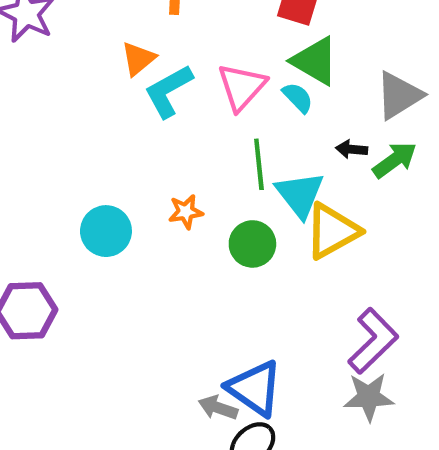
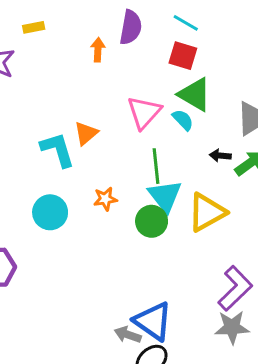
orange triangle: (138, 59) -> (86, 133), moved
cyan L-shape: (168, 91) -> (58, 150), moved, turned 102
cyan triangle: (300, 194) -> (165, 196), moved

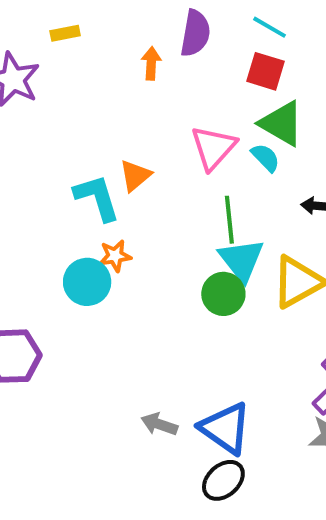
orange star: (105, 199) -> (115, 256), moved
gray arrow: (128, 335) -> (159, 424), moved

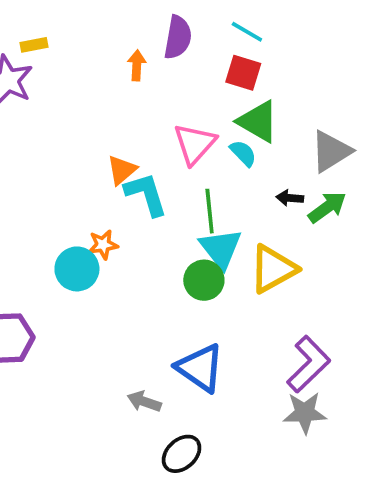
yellow rectangle: (65, 33) -> (34, 45), moved
cyan L-shape: (97, 198) -> (146, 194), moved
blue triangle: (225, 428) -> (200, 368), moved
black ellipse: (223, 480) -> (182, 454), moved

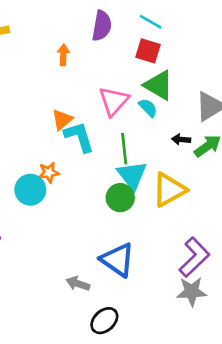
orange arrow: (137, 65) -> (63, 55), moved

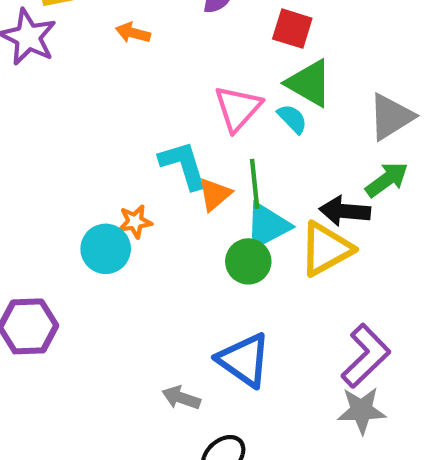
orange arrow: (63, 55) -> (133, 33), moved, turned -78
orange triangle: (62, 120) -> (215, 194), moved
black arrow: (181, 139) -> (345, 211), moved, size x1.6
cyan triangle: (132, 175) -> (267, 226), turned 40

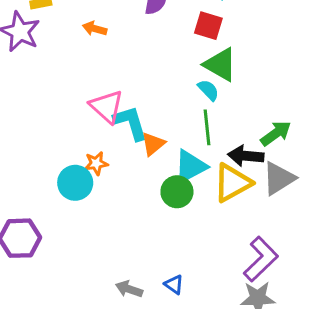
pink triangle: (238, 108) -> (107, 106), moved, turned -30
gray triangle: (391, 117) -> (279, 178), moved
green line: (255, 184) -> (207, 127), moved
blue triangle: (244, 360) -> (174, 285), moved, size x0.5

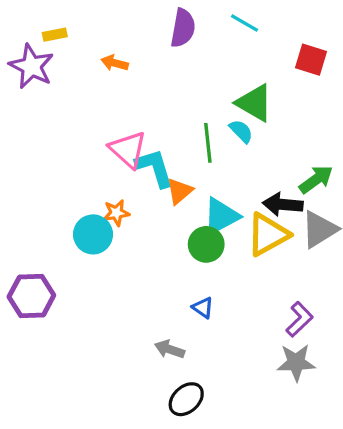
red square: (208, 26) -> (311, 60), moved
green line: (207, 127) -> (208, 143), moved
purple L-shape: (261, 259) -> (299, 319), size x0.7
blue triangle: (174, 285) -> (203, 308), moved
gray arrow: (129, 289) -> (170, 349), moved

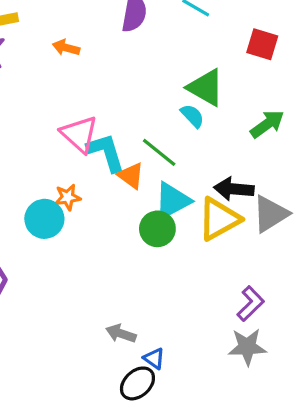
green line: (208, 143) -> (159, 152), moved, turned -45
green arrow: (316, 179) -> (267, 124), moved
orange triangle: (180, 191) -> (131, 176), turned -44
blue triangle: (203, 308) -> (154, 359), moved

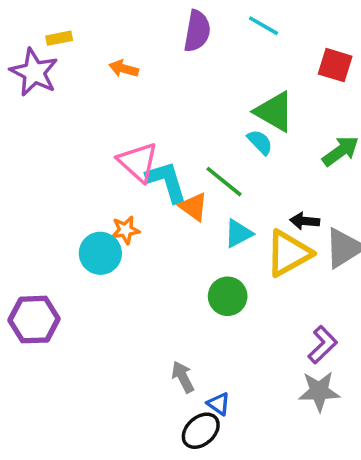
black arrow: (234, 189) -> (305, 221), size x0.7
cyan triangle: (172, 201) -> (238, 234), size x0.7
green circle: (157, 229) -> (228, 296), moved
gray arrow: (121, 334) -> (183, 377), turned 44

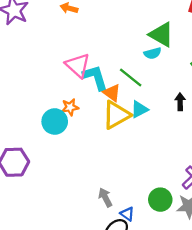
cyan semicircle: (260, 142) -> (153, 53), turned 119
black arrow: (305, 221) -> (180, 102), turned 84
yellow triangle: (289, 253) -> (116, 115), moved
green circle: (228, 296) -> (160, 200), moved

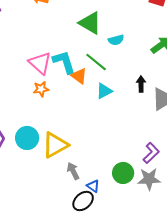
green triangle: (161, 35) -> (90, 23), moved
pink triangle: (78, 65) -> (40, 63), moved
yellow triangle: (116, 115) -> (55, 145), moved
cyan circle: (55, 121) -> (27, 138), moved

